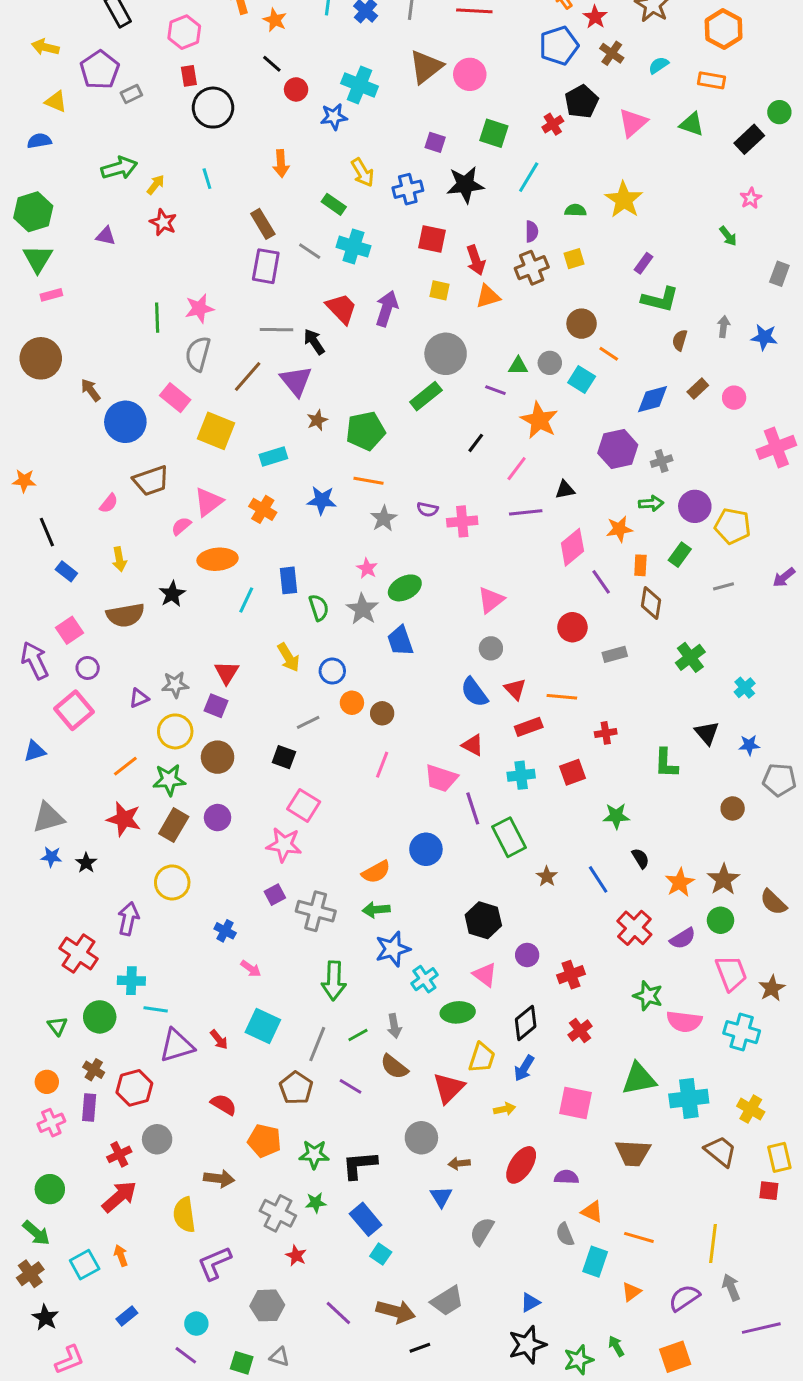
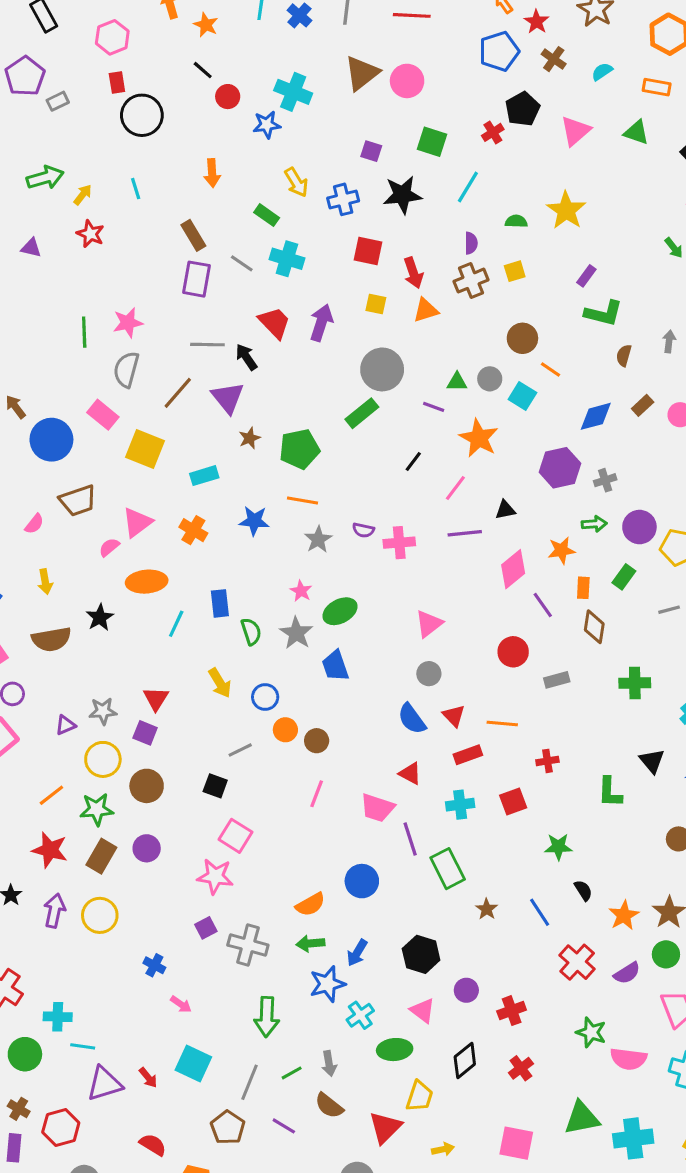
green cross: (690, 657) -> (635, 683), turned 36
purple arrow: (128, 919) -> (55, 911), moved
blue arrow: (524, 1068) -> (357, 953), moved

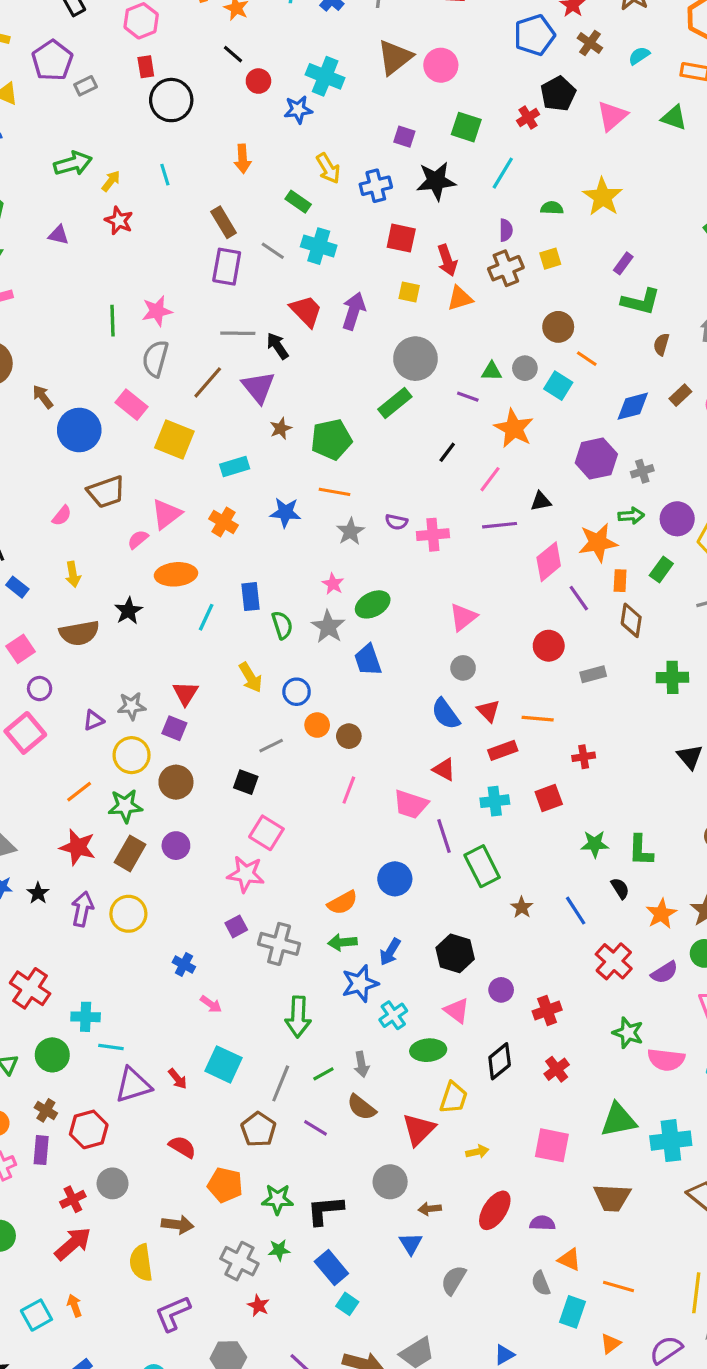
orange star: (561, 550) -> (598, 543), size x1.4
green L-shape: (610, 792) -> (641, 850), moved

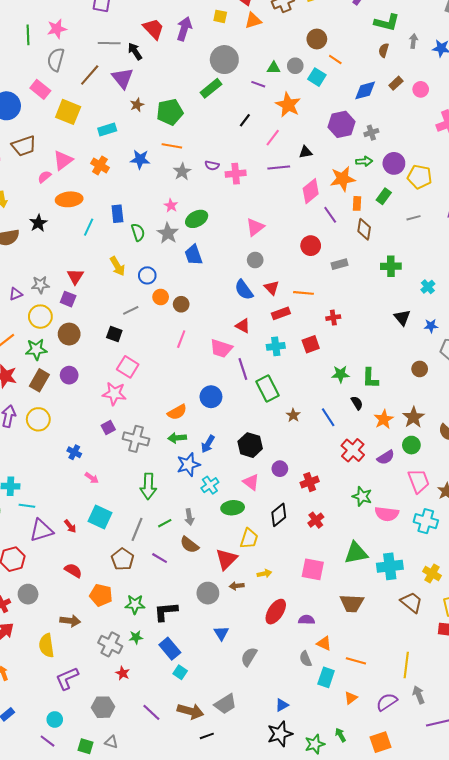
green L-shape: (641, 302) -> (387, 23), moved
brown arrow: (430, 1209) -> (237, 586), moved

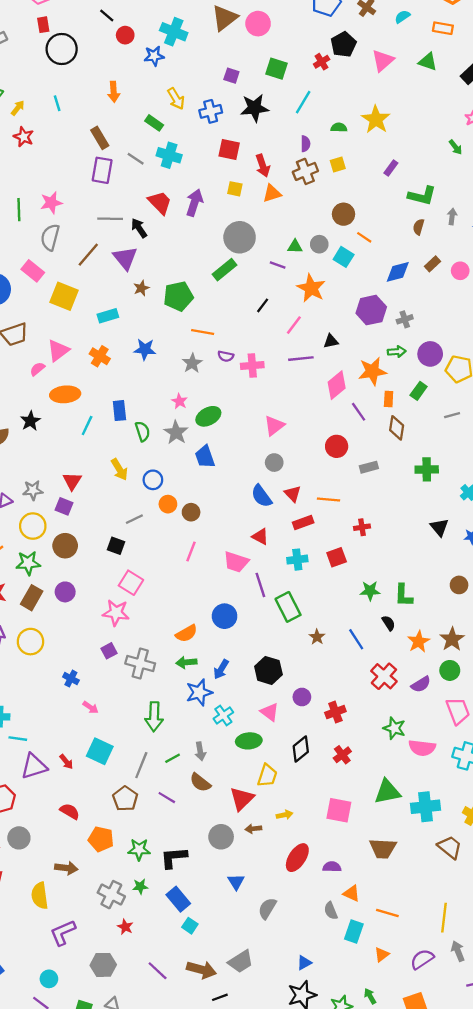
orange line: (172, 146) -> (203, 332), moved

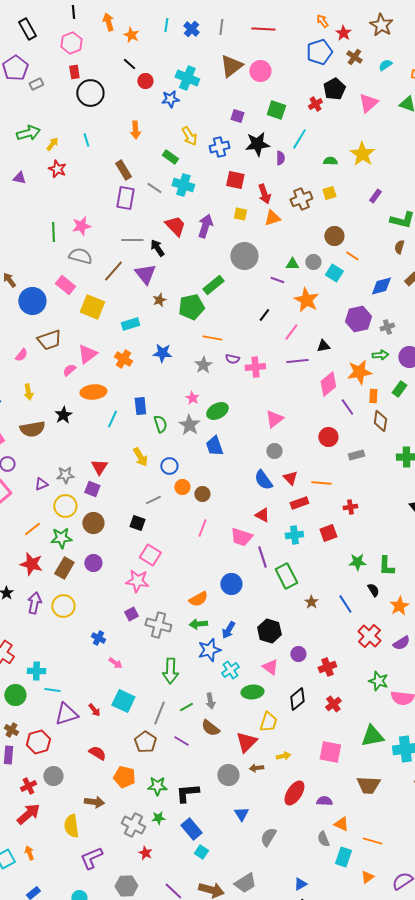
purple semicircle: (305, 144) -> (280, 158), moved
gray semicircle: (50, 237) -> (80, 256), turned 90
green rectangle: (225, 270) -> (213, 285), moved

